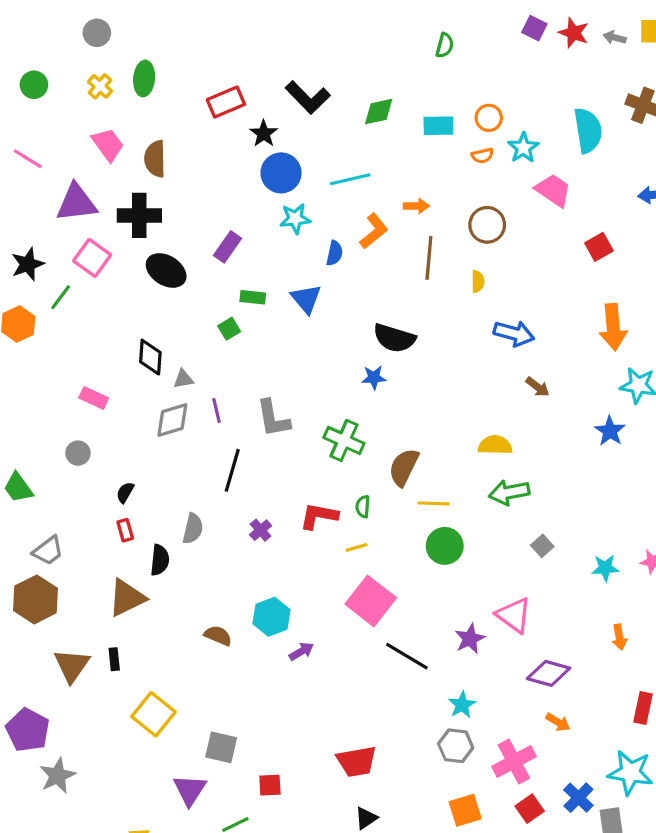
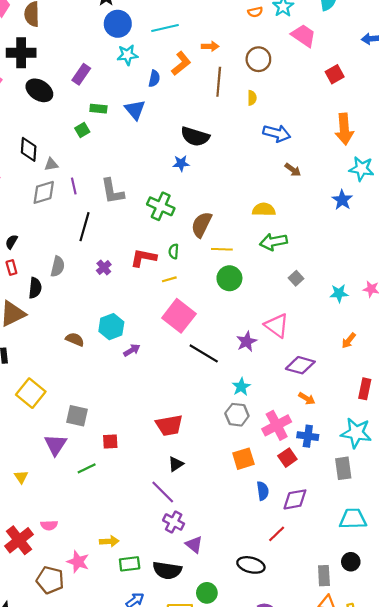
orange arrow: (619, 637) -> (349, 341), turned 49
blue cross: (578, 798) -> (308, 436), moved, turned -36

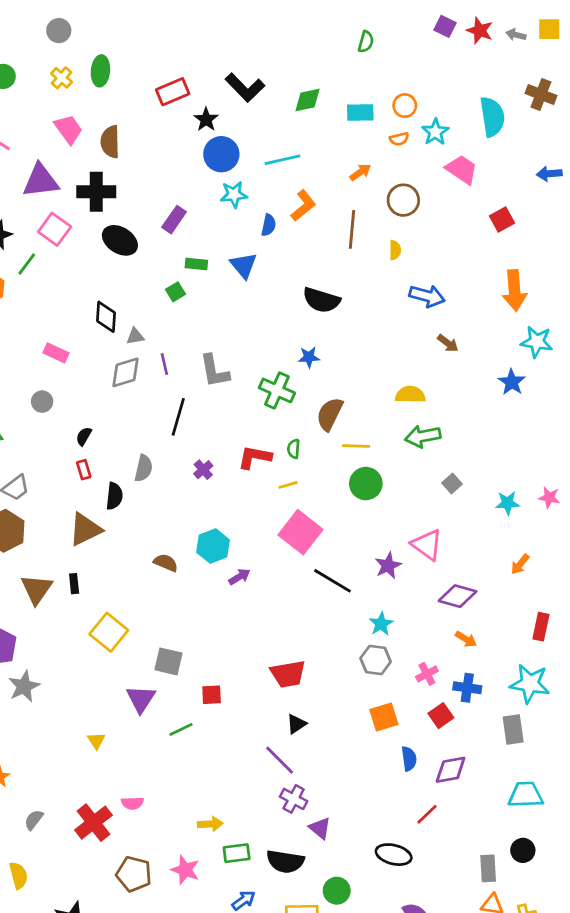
orange arrow: (210, 46) -> (360, 172), moved, turned -35
blue star: (181, 163) -> (309, 357), moved
pink cross: (277, 425) -> (427, 674), size x0.6
pink star: (78, 562) -> (185, 870), moved

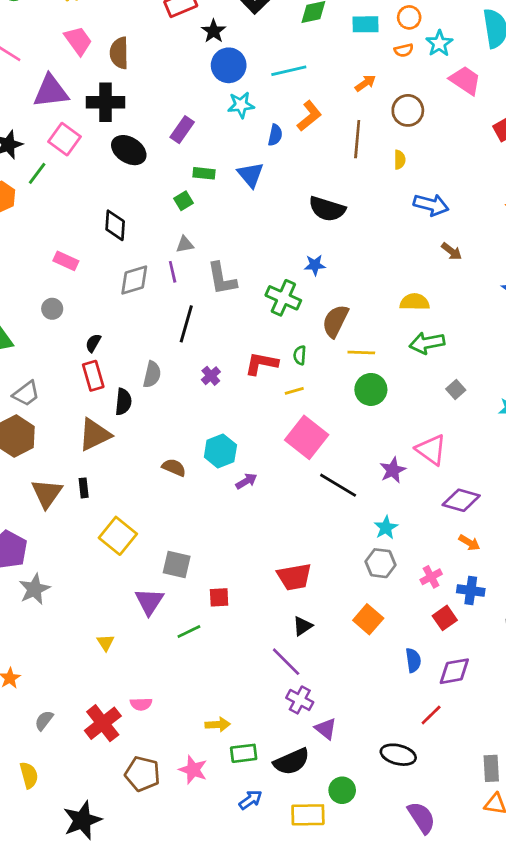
gray triangle: (135, 336) -> (185, 244), moved
red rectangle: (84, 470) -> (93, 376), size x1.5
orange square: (384, 717) -> (368, 619), moved, turned -32
black semicircle: (285, 861) -> (292, 762), turned -33

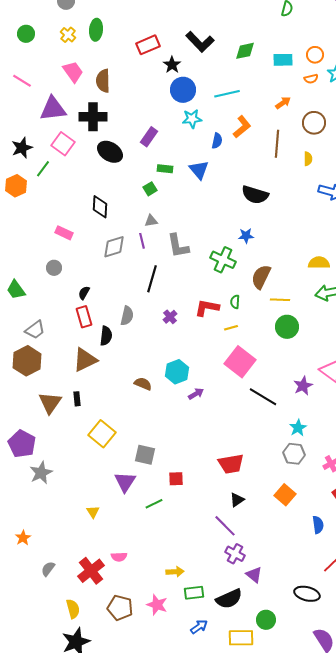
yellow semicircle: (29, 775) -> (73, 609), moved

